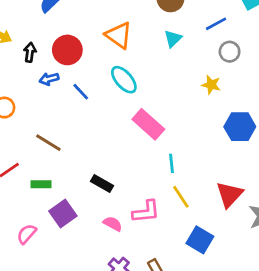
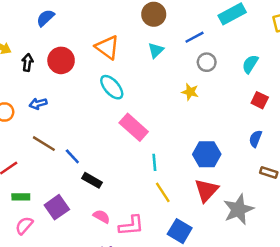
blue arrow: (49, 79) -> (38, 104), moved
blue line: (81, 92) -> (72, 156), moved
blue hexagon: (240, 127) -> (207, 154), moved
green rectangle: (41, 184) -> (21, 197), moved
pink L-shape: (146, 212) -> (131, 226), moved

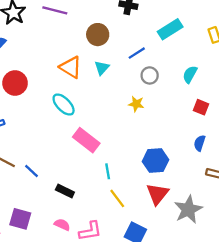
orange triangle: (107, 47) -> (71, 67), moved
black rectangle: (92, 180) -> (65, 191), moved
purple square: (57, 207) -> (20, 219), turned -35

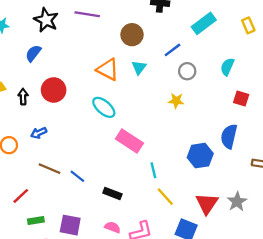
blue semicircle: (200, 143) -> (229, 136), moved, size x1.5
red triangle: (157, 194) -> (207, 204), moved
gray star: (188, 209) -> (237, 202), size x0.7

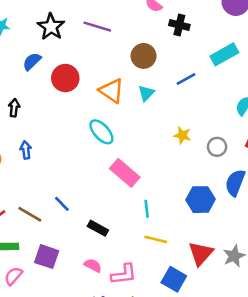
gray circle: (187, 71) -> (217, 147), moved
red circle: (54, 90) -> (65, 78), moved
blue arrow: (39, 133) -> (26, 150), turned 98
brown line: (49, 169) -> (30, 214), moved
yellow line: (165, 197) -> (156, 239), turned -42

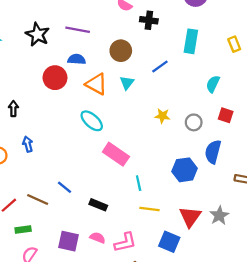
cyan rectangle: (224, 54) -> (191, 41), turned -45
blue semicircle: (32, 61) -> (77, 59), moved, turned 54
purple square: (47, 257) -> (69, 241), moved

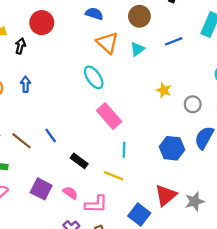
red circle: (55, 78) -> (42, 23), moved
yellow line: (150, 209) -> (114, 176), moved

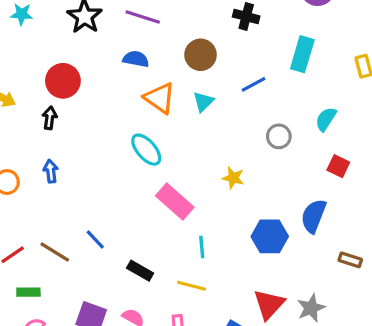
black arrow: (20, 46) -> (50, 118), moved
yellow star: (164, 90) -> (233, 178), moved
gray circle: (193, 104) -> (279, 136), moved

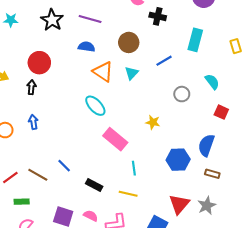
cyan semicircle: (326, 119) -> (212, 82), turned 112
brown rectangle: (350, 260) -> (212, 174), moved

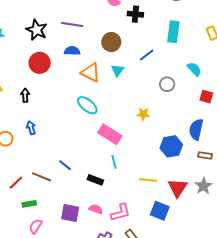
red circle: (39, 63) -> (40, 63), moved
cyan line: (134, 168) -> (114, 162), moved
yellow line: (128, 194) -> (148, 180), moved

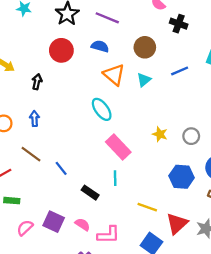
gray circle: (167, 84) -> (191, 136), moved
brown line: (41, 177) -> (31, 154), moved
pink semicircle: (36, 226) -> (25, 228), moved

